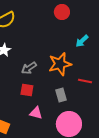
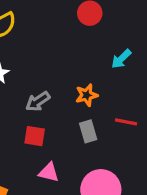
orange star: (60, 64) -> (87, 95), size x0.6
gray rectangle: (61, 95) -> (88, 131), moved

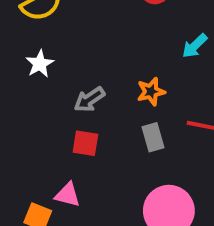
pink triangle: (49, 172) -> (68, 195), moved

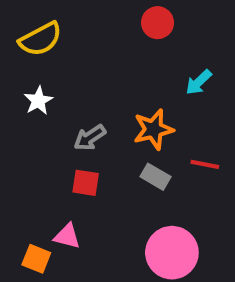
orange star: (151, 92) -> (153, 129), size x1.4
gray rectangle: (153, 137) -> (155, 177), turned -44

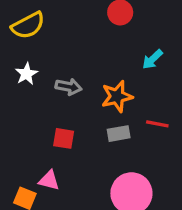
gray arrow: (90, 138) -> (68, 87), moved, turned -135
gray rectangle: (155, 177) -> (119, 134), turned -40

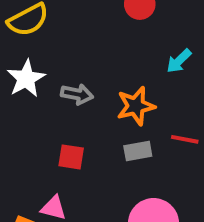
white star: (27, 74) -> (26, 79), size x1.4

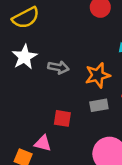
red square: (71, 157) -> (62, 118), moved

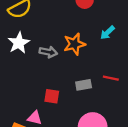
orange star: (98, 75) -> (74, 44), moved

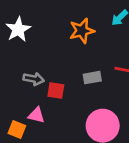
gray arrow: (48, 52) -> (34, 79), moved

